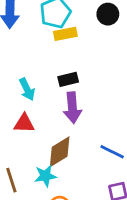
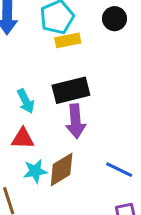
black rectangle: (68, 79) -> (71, 90), size x1.6
cyan star: (45, 176) -> (35, 171), moved

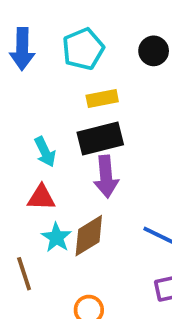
yellow rectangle: (68, 40) -> (102, 98), moved
cyan star: (35, 171) -> (56, 238), turned -30

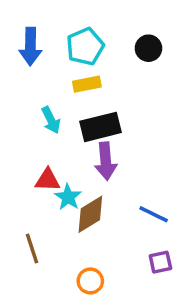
yellow rectangle: (102, 98) -> (87, 84), moved
cyan arrow: (45, 152) -> (51, 120), moved
cyan star: (56, 238) -> (68, 197), moved

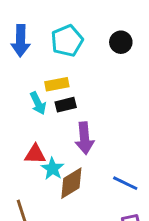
yellow rectangle: (87, 84) -> (57, 84), moved
black rectangle: (101, 127) -> (66, 105), moved, size x0.6

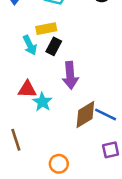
black rectangle: (66, 105) -> (54, 46), turned -48
brown diamond: (71, 183) -> (85, 115), moved

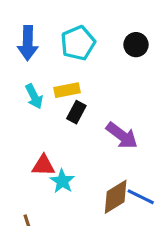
cyan arrow: (30, 45) -> (34, 96), moved
purple arrow: (70, 75) -> (122, 136), moved, turned -48

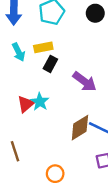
red triangle: (43, 165) -> (26, 104), turned -42
cyan star: (62, 181) -> (40, 102), moved

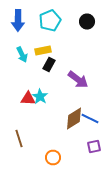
red triangle: (26, 104) -> (28, 98), turned 42

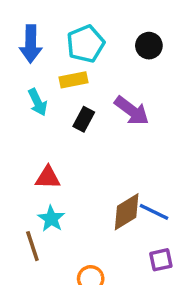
yellow rectangle: (43, 50) -> (74, 80), moved
purple arrow: (78, 80) -> (132, 111), moved
cyan star: (40, 96) -> (51, 219), moved

